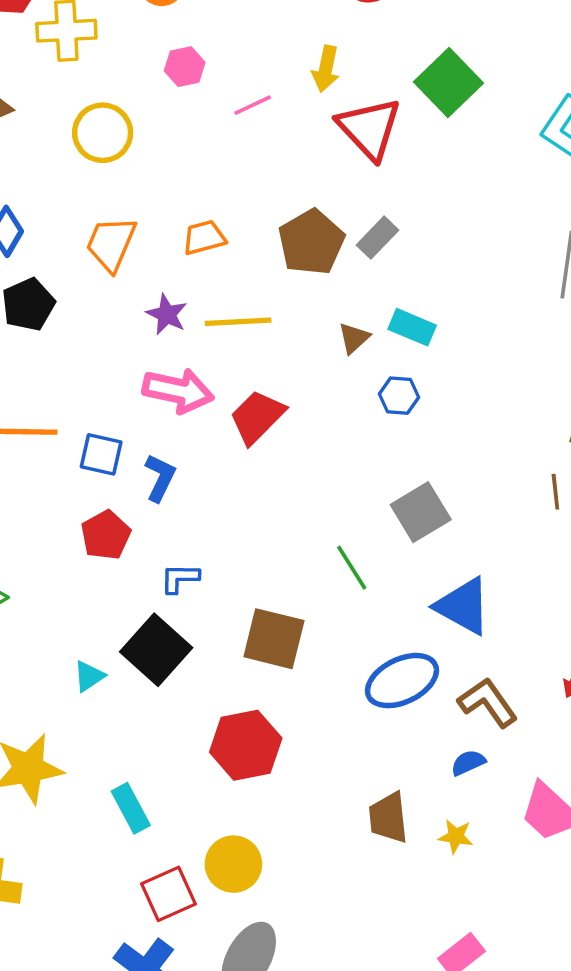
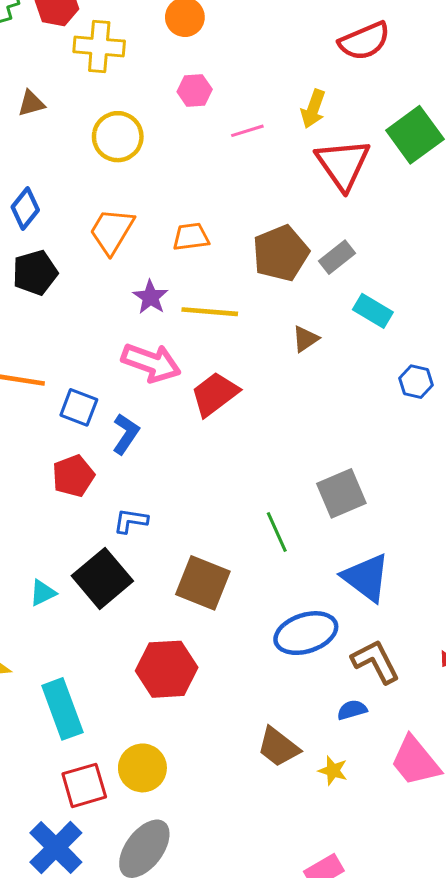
cyan rectangle: (412, 327) -> (373, 311), moved
blue hexagon: (399, 396) -> (416, 382), moved
cyan rectangle: (131, 808) -> (62, 709), size x1.4
brown trapezoid: (388, 818) -> (278, 747), turned -54

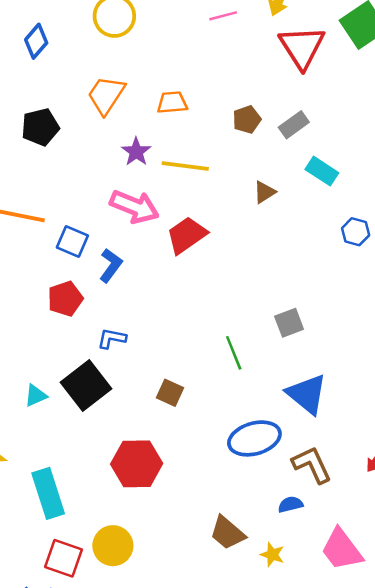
blue diamond: (25, 209) -> (36, 41), moved
brown pentagon: (281, 253) -> (247, 120), size x0.6
gray square: (341, 493) -> (289, 323), size x0.7
brown square: (203, 583) -> (170, 393), size x0.6
red square: (84, 785) -> (64, 558), turned 33

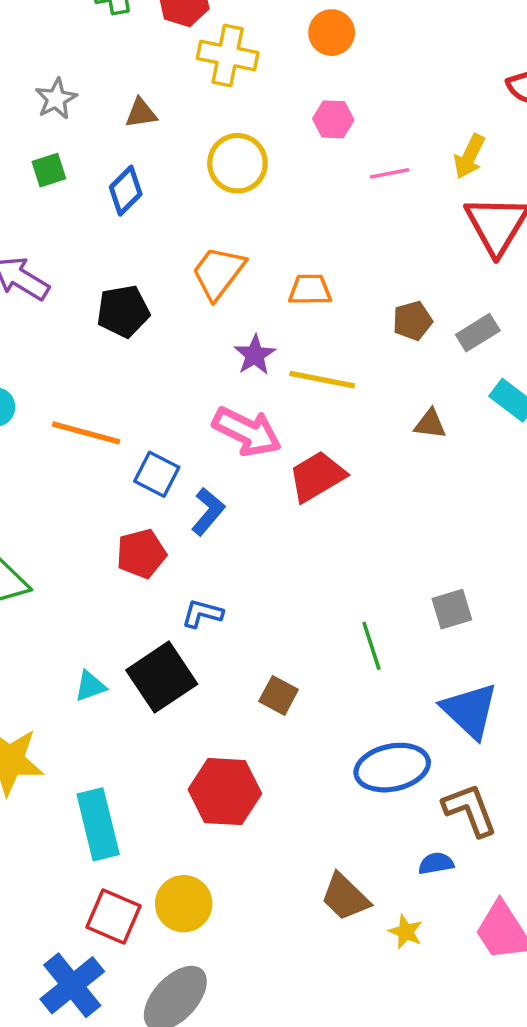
brown triangle: (264, 192) -> (430, 424), turned 35

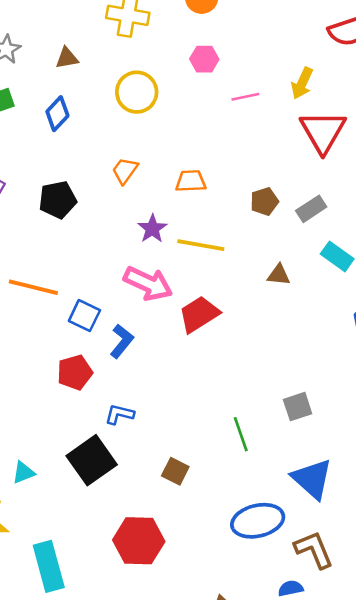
orange trapezoid: (218, 273) -> (125, 171), size x0.7
cyan triangle: (90, 686) -> (24, 473), moved

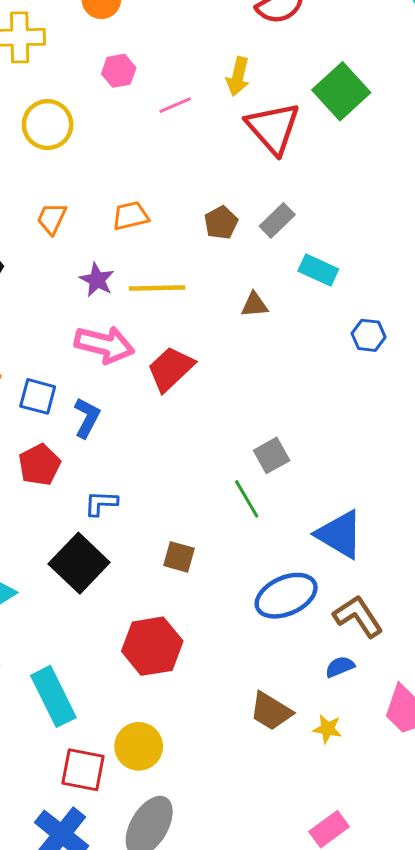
gray square: (298, 407) -> (272, 455), moved

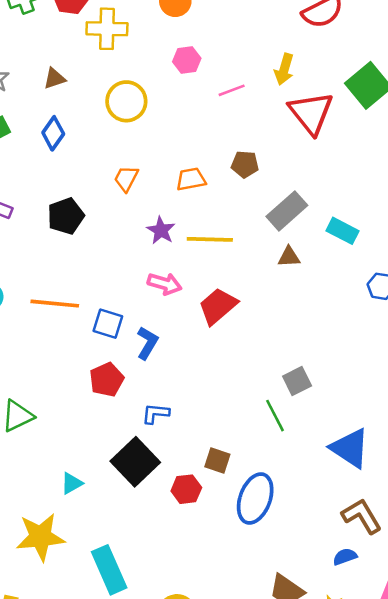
gray rectangle: (277, 220) -> (287, 211), moved, size x1.4
brown pentagon: (221, 223) -> (245, 164), moved, turned 30
pink arrow: (104, 345) -> (165, 284), size x0.7
blue ellipse: (286, 596) -> (255, 499), moved, turned -48
red hexagon: (152, 646) -> (186, 489), moved, size x0.6

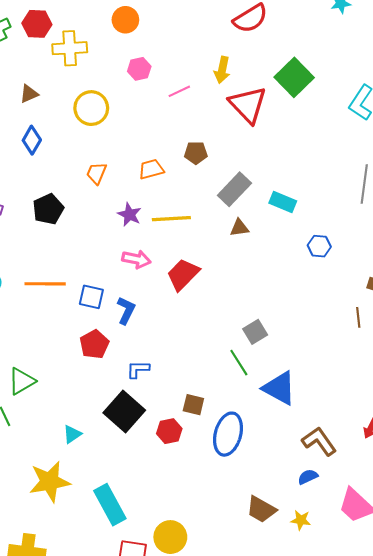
blue triangle: (350, 448) -> (279, 388), moved

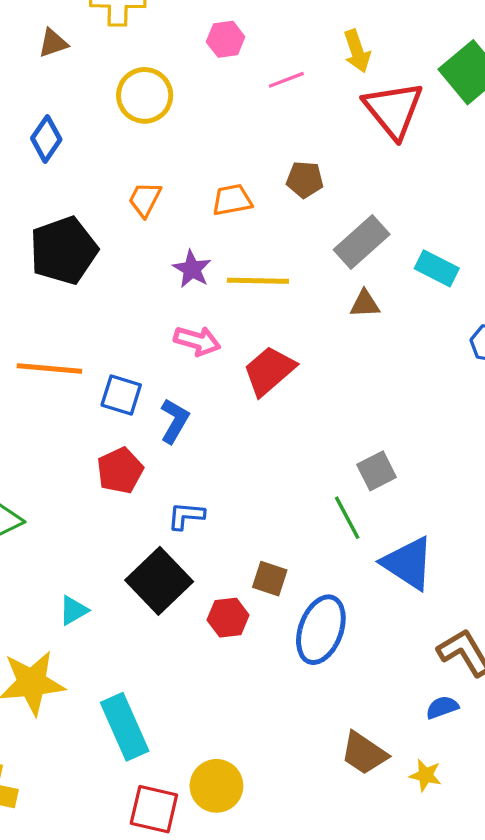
yellow arrow: (222, 70) -> (357, 51), turned -35
brown triangle: (29, 94) -> (53, 43), moved
black pentagon: (48, 209) -> (64, 250), size x1.4

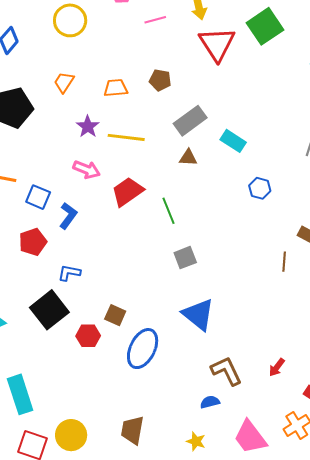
green line: (347, 518) -> (169, 211), moved
brown trapezoid: (364, 753) -> (132, 430), moved, turned 60

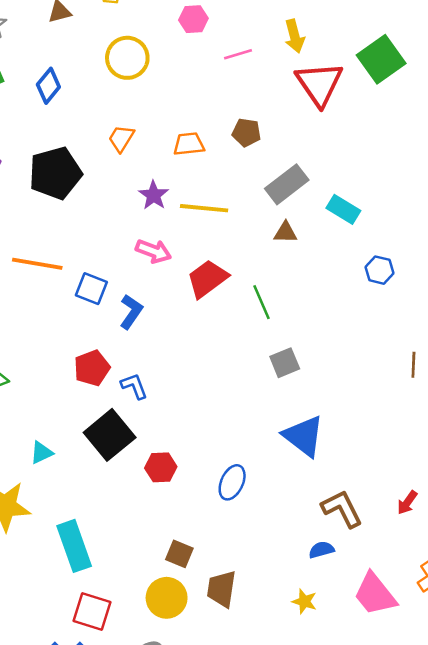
red pentagon: (33, 242) -> (92, 368), moved
blue L-shape: (69, 273) -> (134, 386), turned 60
brown square: (115, 315) -> (179, 554), moved
blue ellipse: (143, 349) -> (232, 482), size x0.7
yellow circle: (71, 435) -> (167, 598), moved

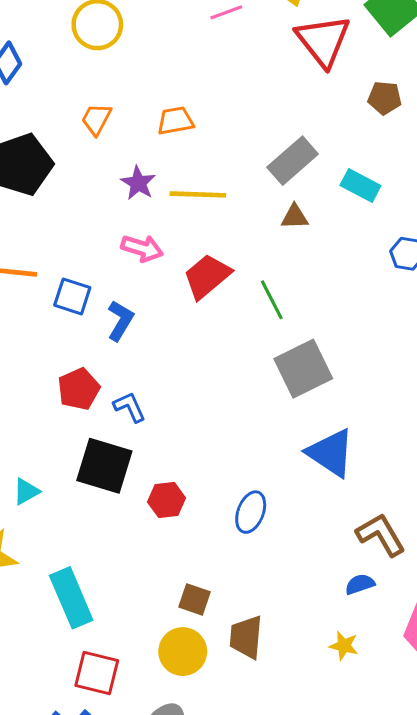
brown pentagon: (246, 133) -> (385, 98), moved
gray square: (285, 363) -> (303, 369), size x1.6
black square: (110, 435) -> (104, 466), turned -30

